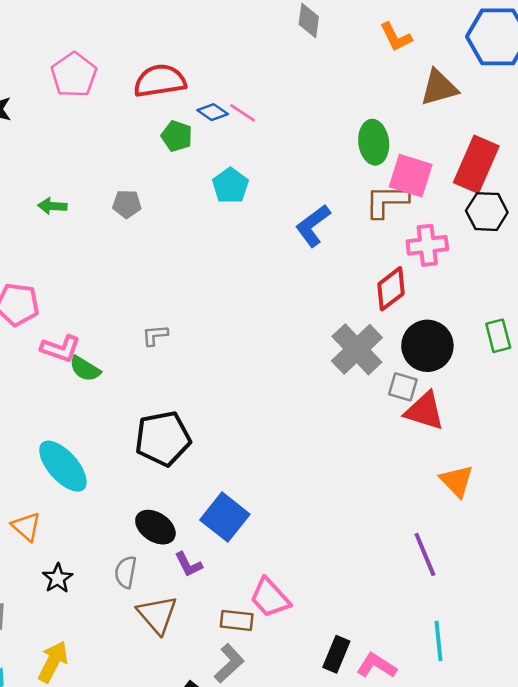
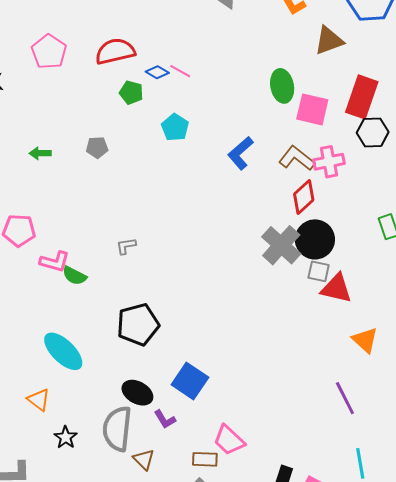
brown L-shape: (387, 201) -> (297, 158), moved, turned 42
black circle: (427, 346) -> (315, 239), moved
gray semicircle: (126, 572) -> (117, 429), size x1.8
brown triangle: (157, 615) -> (144, 459), size x0.7

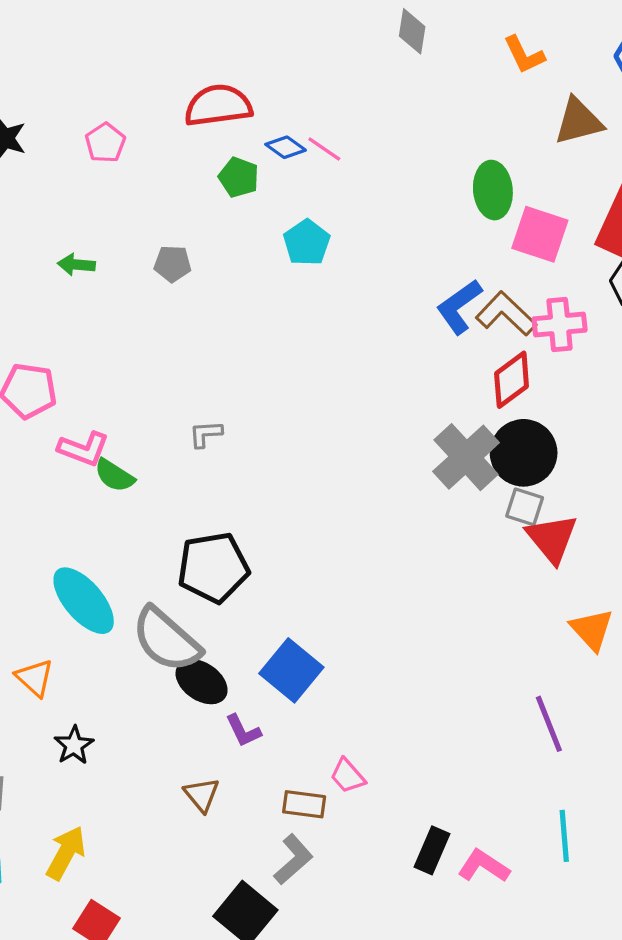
pink pentagon: (49, 52) -> (105, 143), moved, size x0.7
blue L-shape: (240, 153) -> (459, 307), moved
red triangle: (336, 288) -> (552, 538), turned 32
gray semicircle: (117, 429) -> (166, 640), moved, turned -60
pink trapezoid: (229, 440) -> (348, 776), size x0.7

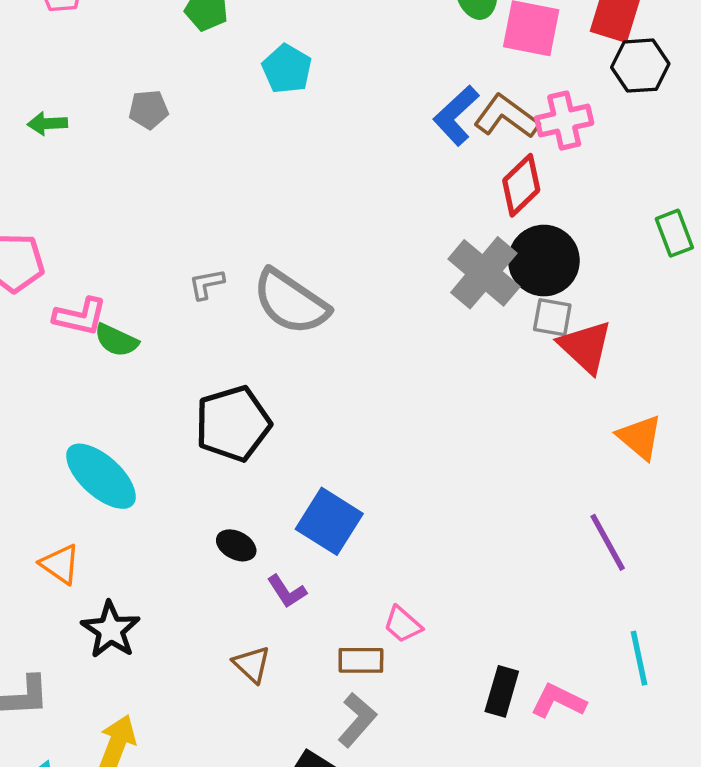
gray semicircle: (166, 640) -> (291, 302), moved
black ellipse: (202, 682) -> (236, 545), size x0.7
black star: (74, 745) -> (111, 630), size x1.4

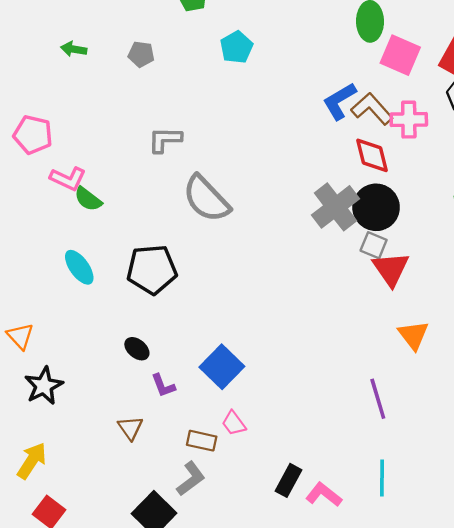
red diamond: (521, 185) -> (372, 155), turned -72
gray L-shape: (207, 284) -> (165, 140), moved, size x1.4
cyan ellipse: (101, 476) -> (79, 267), moved, size x0.7
blue square: (329, 521) -> (222, 367), moved

